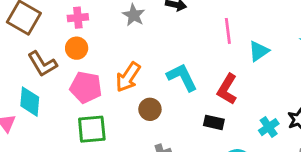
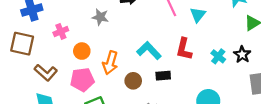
orange circle: (77, 48) -> (82, 51), moved
black rectangle: (214, 122) -> (163, 76), moved
cyan cross: (269, 127) -> (218, 56), moved

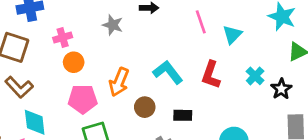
orange circle: (82, 51) -> (74, 62), moved
cyan cross: (218, 56) -> (255, 76), moved
brown L-shape: (46, 73) -> (19, 87), moved
black rectangle: (163, 76) -> (183, 115), moved

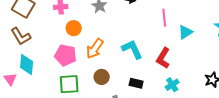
orange circle: (74, 62) -> (74, 28), moved
cyan cross: (255, 76) -> (172, 85), moved
brown circle: (145, 107) -> (102, 77), moved

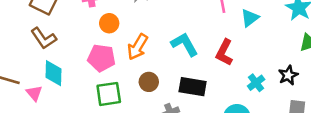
black rectangle: (136, 83) -> (193, 87), size x1.5
cyan cross: (172, 85) -> (256, 83), moved

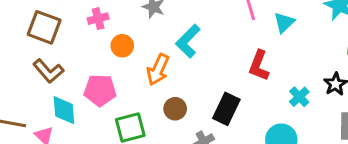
cyan L-shape: (185, 44) -> (188, 41), moved, turned -100
pink pentagon: (101, 58) -> (100, 90), moved
black rectangle: (193, 87) -> (226, 109), turned -68

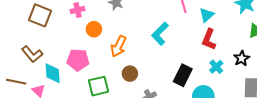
cyan L-shape: (188, 41) -> (160, 34), moved
red L-shape: (259, 66) -> (209, 39), moved
brown L-shape: (48, 71) -> (32, 54), moved
black rectangle: (226, 109) -> (183, 75), moved

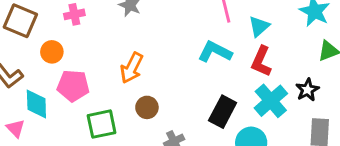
orange circle: (94, 29) -> (52, 52), moved
cyan L-shape: (160, 34) -> (215, 52), moved, turned 70
cyan cross: (216, 67) -> (271, 101), size x1.6

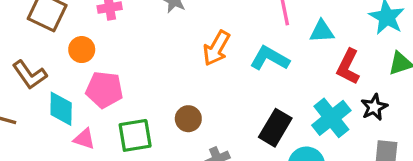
cyan triangle: (259, 26) -> (322, 31), turned 35
red L-shape: (261, 61) -> (348, 67), moved
orange arrow: (132, 68) -> (216, 48), moved
pink triangle: (16, 128) -> (84, 139), moved, turned -30

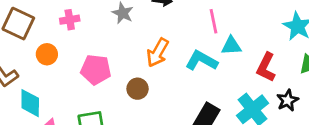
cyan triangle: (322, 31) -> (231, 46), moved
pink pentagon: (104, 90) -> (96, 70), moved
brown circle: (188, 119) -> (138, 89), moved

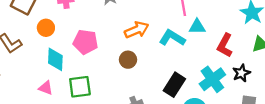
orange arrow: (158, 53) -> (137, 30), turned -145
brown circle: (138, 89) -> (128, 60), moved
cyan diamond: (30, 103) -> (55, 59), moved

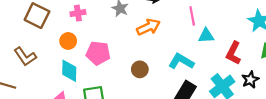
orange circle: (46, 28) -> (68, 41), moved
orange arrow: (137, 30) -> (148, 27), moved
cyan L-shape: (172, 38) -> (181, 61), moved

